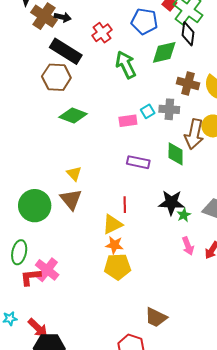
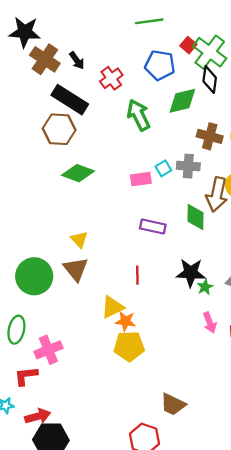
black arrow: (63, 17) -> (77, 60), moved, turned 42
yellow triangle: (112, 224) -> (112, 307), moved
pink cross: (47, 270) -> (48, 350), turned 30
red L-shape: (31, 277) -> (26, 376), moved
red arrow: (38, 328) -> (38, 416), turned -60

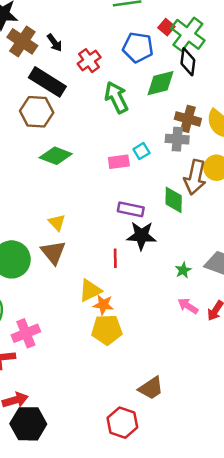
gray cross: (188, 166) -> (177, 139), moved
black star: (191, 273) -> (141, 236), moved
pink arrow: (210, 323) -> (188, 306), turned 144
brown trapezoid: (173, 404) -> (151, 388), turned -60

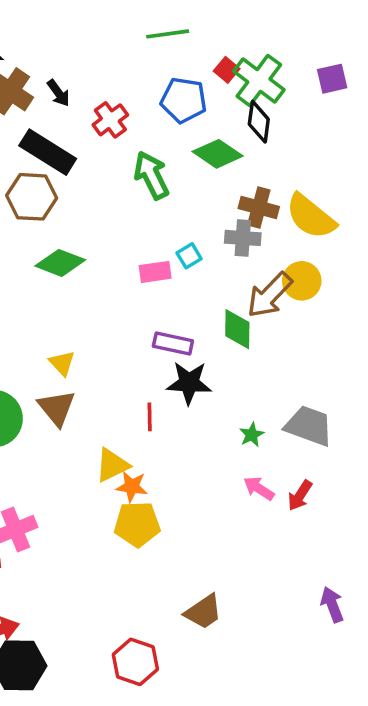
green diamond: (161, 83) -> (218, 154), turned 48
brown arrow: (195, 177) -> (270, 295), turned 32
red hexagon: (122, 423) -> (135, 662), moved

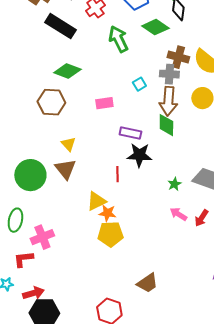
brown hexagon: (32, 197) -> (51, 102), moved
green diamond: (60, 263) -> (67, 71), moved
pink rectangle: (155, 272) -> (104, 103), moved
brown arrow: (270, 295) -> (168, 101), moved, turned -40

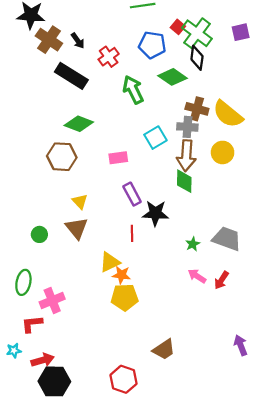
cyan square: (139, 84) -> (155, 138), size x1.5
purple rectangle: (130, 133) -> (132, 194), moved, turned 50
green circle: (30, 175) -> (39, 234), size x0.5

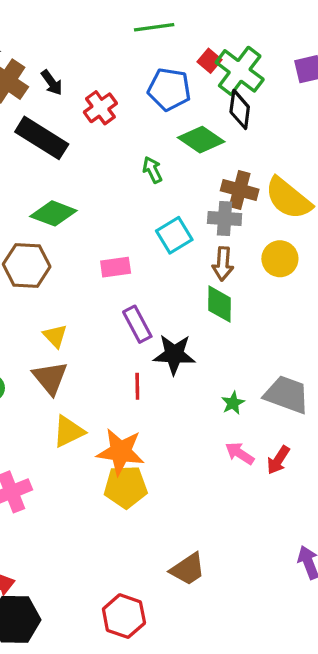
green arrow: (133, 90) -> (152, 170), moved, size x0.6
brown arrow: (186, 156) -> (223, 264), size x0.7
yellow triangle: (110, 262) -> (69, 432), moved
orange star: (121, 275) -> (121, 452), size x1.6

